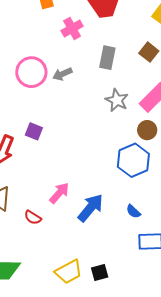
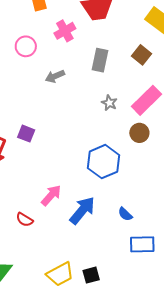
pink circle: (31, 72) -> (26, 46), moved, size x0.7
gray star: (117, 100) -> (109, 103), size x0.7
blue hexagon: (133, 160) -> (103, 162), moved

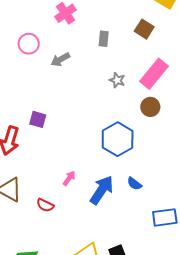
pink circle: (26, 46) -> (29, 44), moved
gray rectangle: (100, 60) -> (104, 39), size x0.7
pink arrow: (51, 195) -> (69, 178), size x0.7
blue semicircle: (125, 214) -> (134, 184), moved

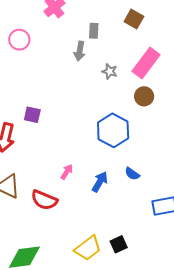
gray arrow: (60, 59) -> (80, 51), moved, turned -48
blue arrow: (102, 190) -> (100, 182), size x0.7
red semicircle: (45, 205) -> (44, 200), size x1.5

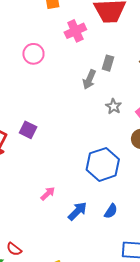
blue semicircle: (132, 174) -> (111, 211), turned -105
red semicircle: (44, 200) -> (14, 249), moved, size x0.6

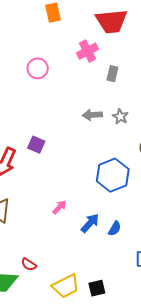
pink cross: (75, 31) -> (88, 51), moved
gray arrow: (89, 79) -> (92, 115), moved, turned 66
blue semicircle: (111, 211) -> (115, 229), moved

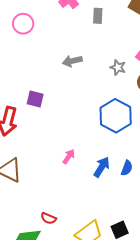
gray arrow: (92, 115) -> (72, 61), moved
gray star: (120, 117) -> (118, 67), moved

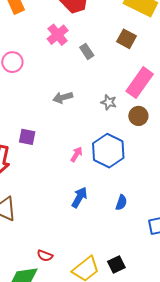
gray rectangle: (98, 16) -> (87, 51), turned -35
pink arrow: (69, 157) -> (76, 154), moved
blue arrow: (102, 167) -> (79, 197), moved

